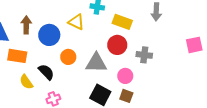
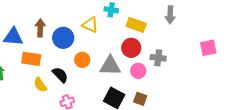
pink circle: (125, 76) -> (138, 71), moved

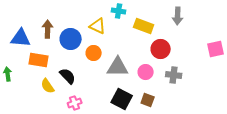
red circle: (131, 48) -> (161, 49), moved
gray cross: (158, 58) -> (174, 75), moved
orange circle: (82, 60) -> (94, 53), moved

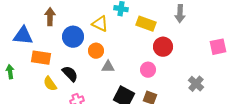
brown arrow: (48, 29) -> (50, 17), moved
gray triangle: (118, 67) -> (108, 67), moved, size x0.6
gray cross: (174, 75) -> (196, 84), moved, turned 35

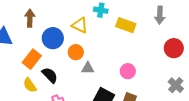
red circle: (163, 47) -> (174, 48), moved
orange rectangle: (41, 58) -> (32, 59), moved, turned -60

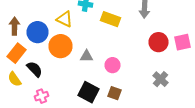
brown arrow: (30, 18) -> (14, 26), moved
orange circle: (76, 52) -> (60, 46), size x1.5
gray triangle: (88, 68) -> (86, 56), moved

